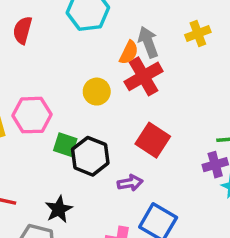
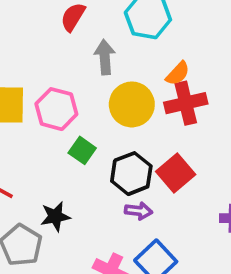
gray arrow: (148, 42) -> (105, 57), moved
yellow circle: (97, 92) -> (132, 104), size x1.5
black hexagon: (90, 156) -> (131, 174), moved

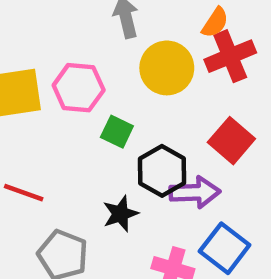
black hexagon: (131, 174) -> (162, 171), moved
purple arrow: (139, 211) -> (195, 192), size x1.5
black star: (55, 216) -> (120, 214), moved

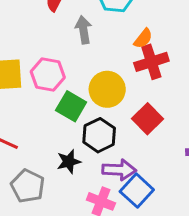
yellow circle: (167, 68) -> (107, 89), moved
green square: (117, 132) -> (71, 106), size x1.4
purple arrow: (195, 192) -> (119, 170), moved

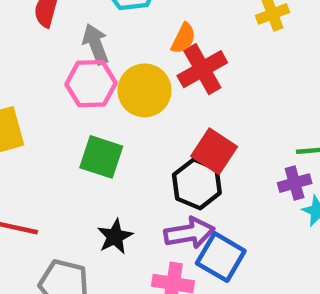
pink hexagon: (48, 74) -> (91, 84), moved
yellow circle: (107, 89) -> (145, 90), moved
black hexagon: (99, 135) -> (197, 184), moved

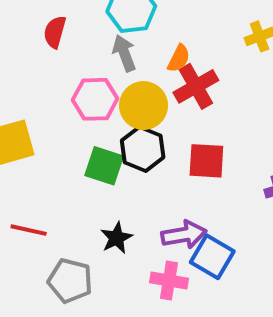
gray arrow: (96, 44) -> (124, 53), moved
red square: (214, 151) -> (206, 161), turned -30
black hexagon: (197, 184) -> (143, 149), moved

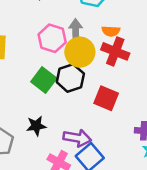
gray arrow: (124, 53) -> (76, 30), moved
orange semicircle: (179, 58) -> (111, 31), turned 48
red cross: (196, 86) -> (115, 51), turned 32

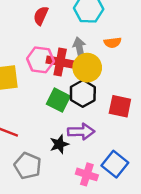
pink hexagon: (52, 38) -> (40, 60), moved
red cross: (115, 51) -> (60, 62), moved
purple arrow: (77, 138) -> (81, 132), moved

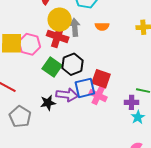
pink hexagon: (40, 60) -> (30, 44), moved
yellow circle: (87, 68) -> (60, 20), moved
blue square: (115, 164) -> (85, 88), moved, turned 30
pink cross: (87, 174) -> (98, 95), moved

